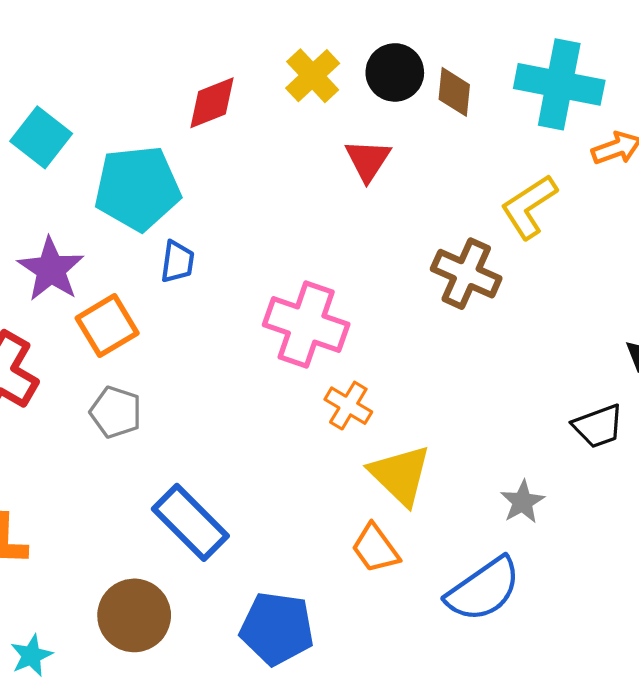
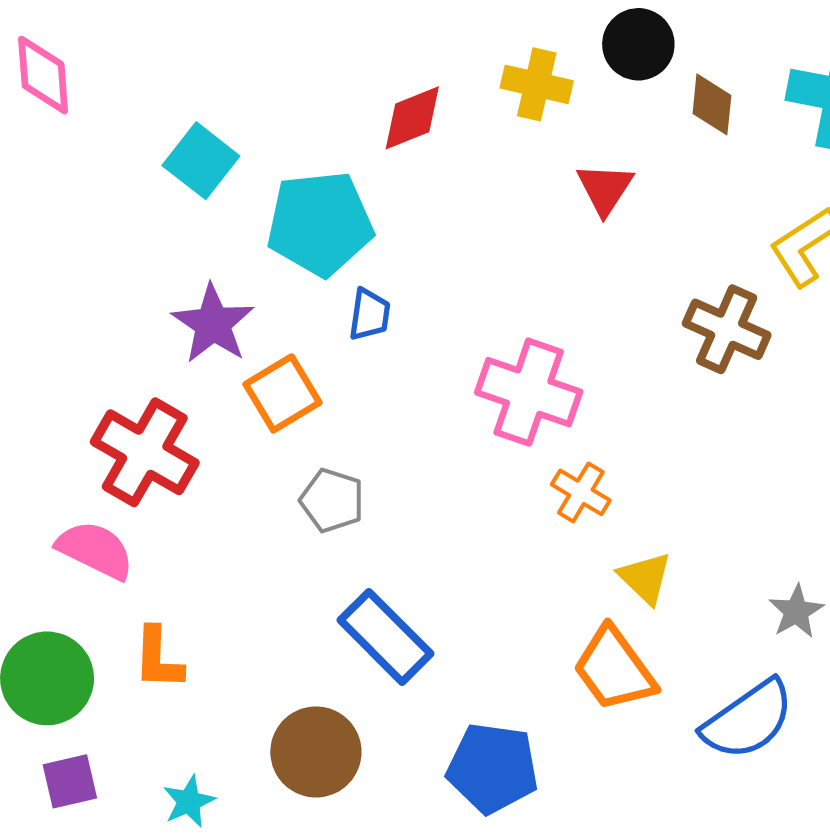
black circle: (395, 72) -> (638, 44), moved
yellow cross: (313, 76) -> (537, 84), turned -34
gray pentagon: (116, 412) -> (332, 500), moved
yellow triangle: (400, 475) -> (645, 578), size x0.7
orange trapezoid: (375, 548) -> (614, 669), size x1.4

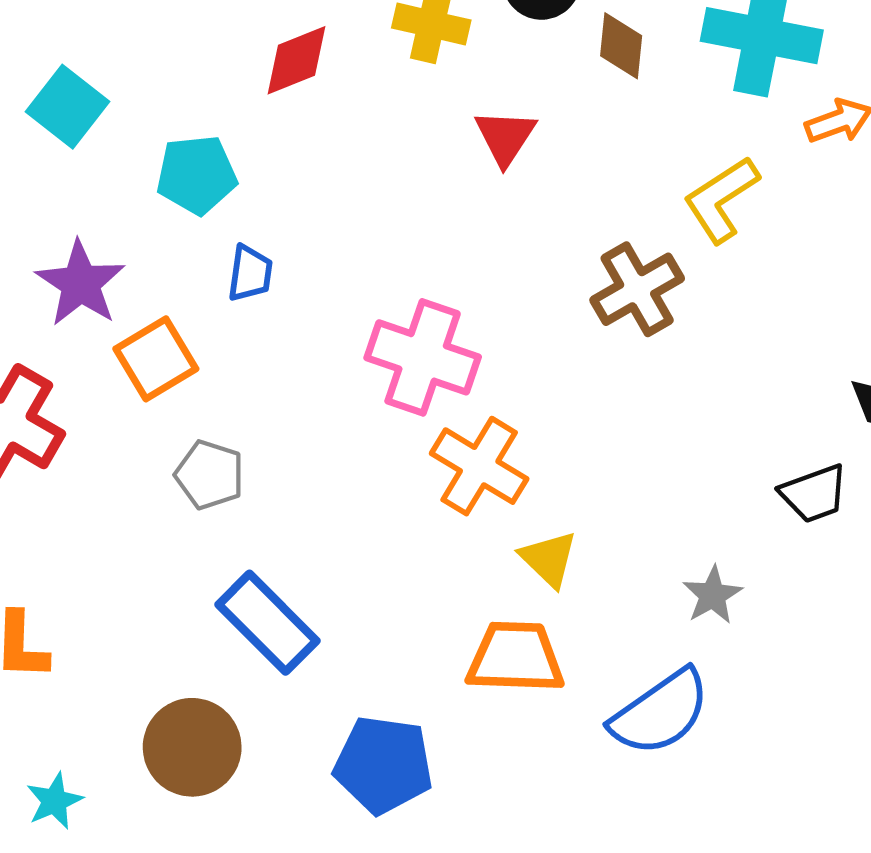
cyan pentagon: (320, 224) -> (196, 175), size x0.7
brown cross: (727, 329) -> (637, 289), turned 36
orange cross: (581, 492) -> (479, 466), size x1.5
orange trapezoid: (614, 669) -> (515, 657), turned 128

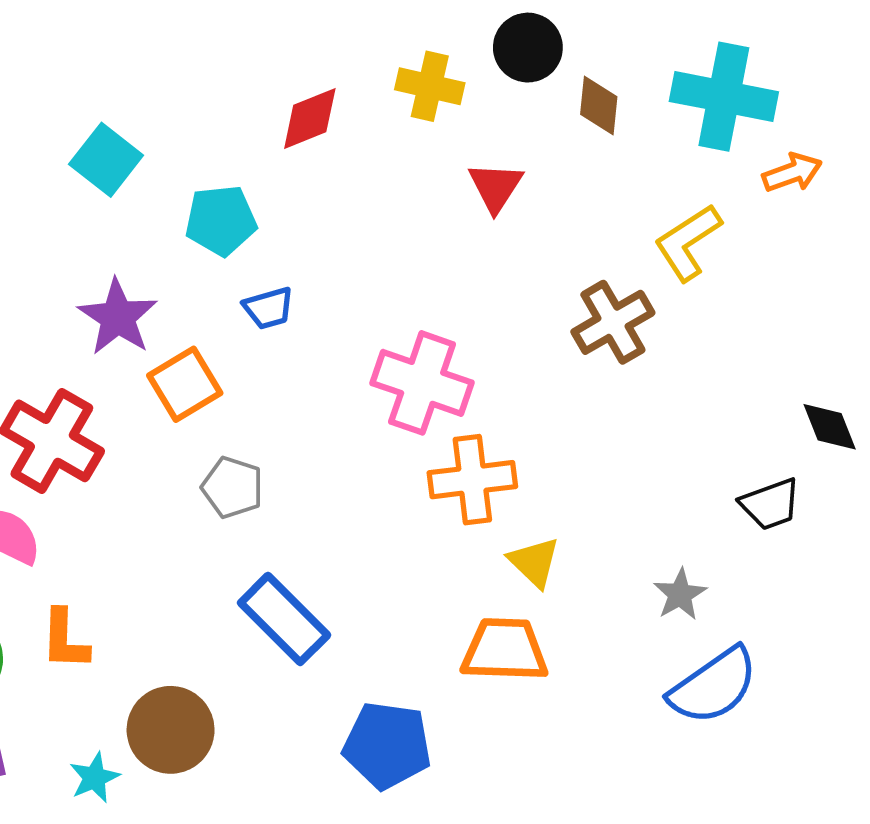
blue trapezoid: (250, 273) -> (269, 308), turned 66
orange cross: (479, 466) -> (472, 480), turned -38
blue semicircle: (660, 713) -> (714, 686), moved
brown circle: (192, 747) -> (171, 730), moved

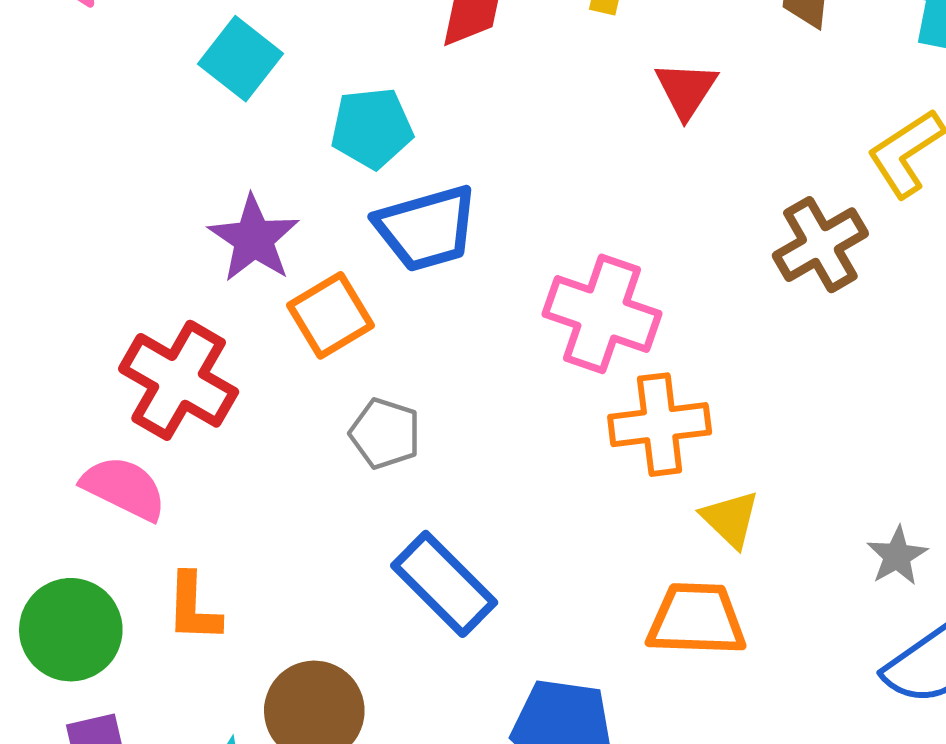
blue trapezoid: (269, 308) -> (426, 228), size x1.8

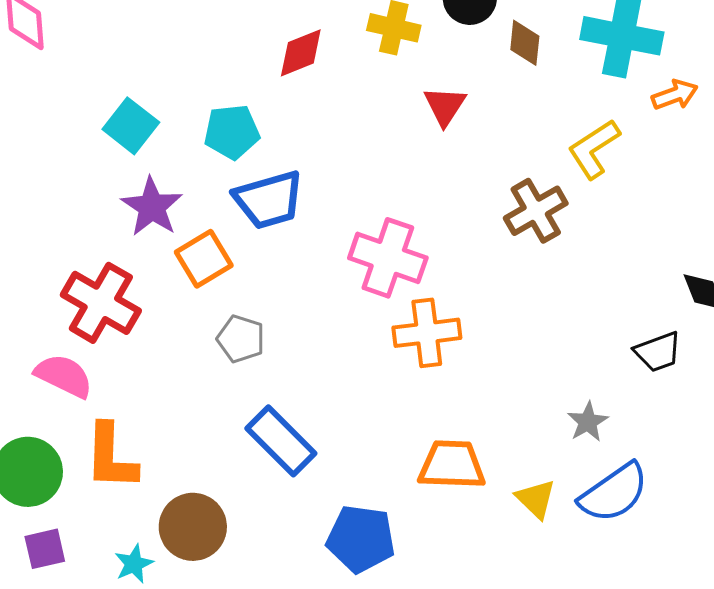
cyan square: (241, 59) -> (131, 126), moved
yellow triangle: (730, 519) -> (536, 499), moved
orange L-shape: (193, 608) -> (111, 457), size x1.4

